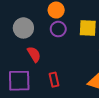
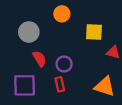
purple circle: (58, 29) -> (64, 64), moved

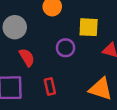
purple circle: (64, 64) -> (66, 48), moved

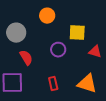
red rectangle: (50, 86) -> (53, 84), moved

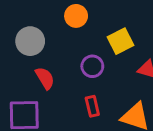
yellow square: (77, 33) -> (120, 41), turned -30
red rectangle: (53, 84) -> (92, 106), moved

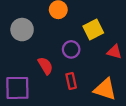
red semicircle: (45, 78) -> (45, 66), moved

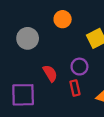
purple circle: (71, 49) -> (79, 67), moved

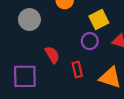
purple circle: (79, 67) -> (90, 41), moved

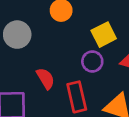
red rectangle: (77, 70) -> (77, 97), size x1.5

